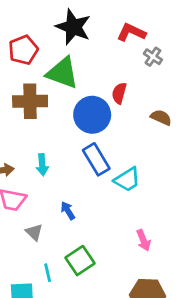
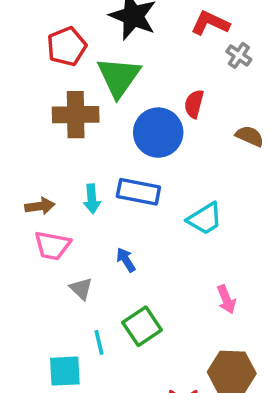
green triangle: (62, 73) -> (119, 77), turned 45
blue rectangle: (96, 159) -> (138, 192), moved, turned -48

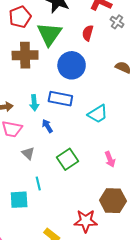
red semicircle: (194, 104) -> (88, 33), moved
blue arrow: (126, 260) -> (47, 126), moved
green square: (142, 326) -> (68, 159), moved

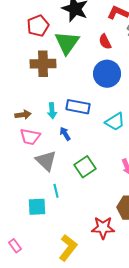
red semicircle: (88, 33) -> (105, 42), turned -42
blue circle: (72, 65) -> (107, 74), moved
gray triangle: (28, 153) -> (46, 161), size x1.6

